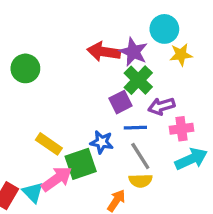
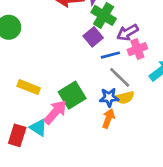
pink cross: (181, 129) -> (137, 49), moved
blue star: (102, 142) -> (109, 97), moved
yellow rectangle: (49, 144) -> (29, 87), moved

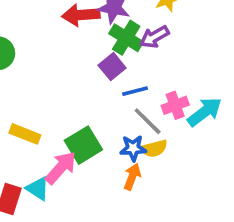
purple arrow: (128, 32) -> (154, 37), moved
pink cross: (137, 49) -> (175, 105), moved

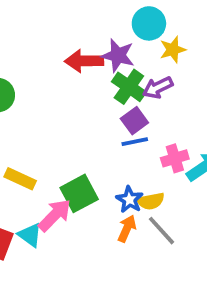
purple square: (112, 67) -> (134, 121), moved
gray line: (148, 121) -> (161, 231), moved
blue star: (133, 148) -> (129, 200), turned 30

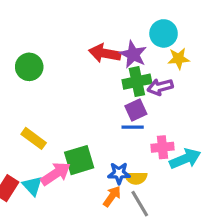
green cross: (129, 87) -> (137, 82), turned 32
blue star: (129, 200) -> (119, 173), turned 30

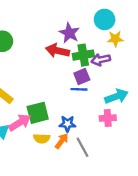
red arrow: (105, 53) -> (58, 51), moved
purple star: (133, 54) -> (69, 33), moved
pink cross: (162, 147) -> (108, 118), moved
cyan arrow: (185, 159) -> (116, 96), moved
yellow semicircle: (136, 178) -> (42, 138), moved

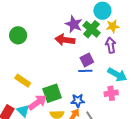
green cross: (83, 55) -> (91, 29), moved, turned -36
purple arrow: (101, 60) -> (111, 45), moved, turned 98
cyan arrow: (116, 96) -> (117, 75), turned 54

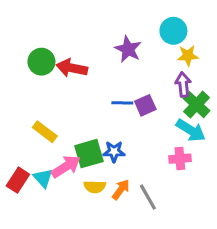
green cross: (91, 29) -> (197, 105), moved
red arrow: (65, 40) -> (72, 68), moved
blue line: (85, 71) -> (122, 103), moved
blue star: (78, 101) -> (114, 152), moved

